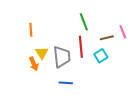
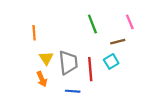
pink line: (123, 32) -> (130, 22), moved
red line: (81, 47) -> (90, 69), moved
orange arrow: (34, 64) -> (42, 79), moved

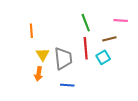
pink line: (130, 22) -> (121, 21), turned -64
red line: (90, 69) -> (86, 48), moved
orange arrow: (42, 79) -> (39, 74), turned 32

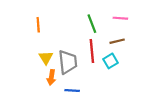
pink line: (121, 21) -> (120, 18), moved
orange line: (31, 31) -> (38, 25), moved
orange arrow: (39, 74) -> (51, 77), moved

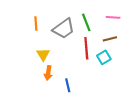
gray trapezoid: (68, 62) -> (64, 29), moved, turned 60
blue line: (72, 91) -> (68, 85), turned 72

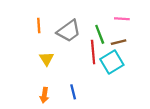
green line: (86, 22) -> (100, 34), moved
cyan square: (104, 57) -> (112, 62), size x1.5
orange arrow: (48, 73) -> (44, 95), moved

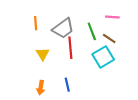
brown line: (119, 42) -> (109, 39), turned 48
red line: (93, 52) -> (70, 48), moved

